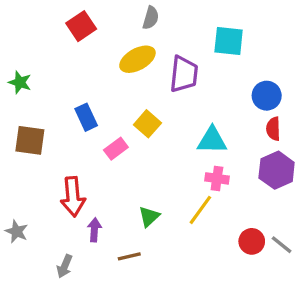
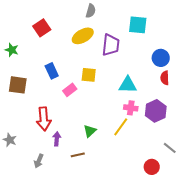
red square: (81, 26) -> (42, 28), moved
yellow square: (147, 124) -> (89, 75), turned -35
purple hexagon: (277, 170) -> (156, 111), moved
red circle: (252, 241) -> (152, 167), moved

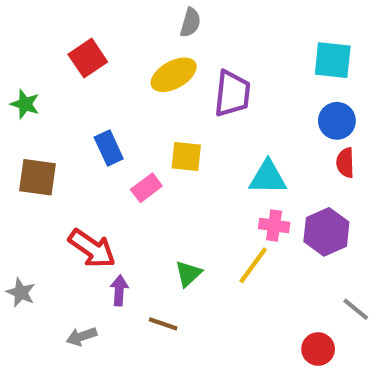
cyan square: (138, 25) -> (333, 60), moved
red arrow: (44, 119) -> (92, 249), turned -50
brown line: (78, 155) -> (163, 324), turned 32
gray arrow: (39, 161) -> (82, 336), turned 48

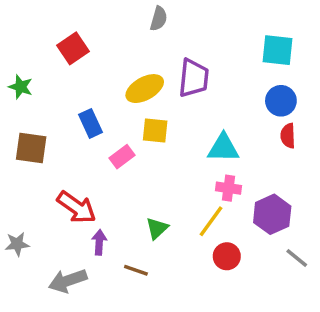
yellow ellipse: (174, 75) -> (145, 89), moved
purple hexagon: (326, 232) -> (272, 214), moved
gray star: (21, 292) -> (17, 244), turned -30
gray arrow: (82, 336) -> (68, 281), size x1.5
red circle: (318, 349) -> (227, 256), moved

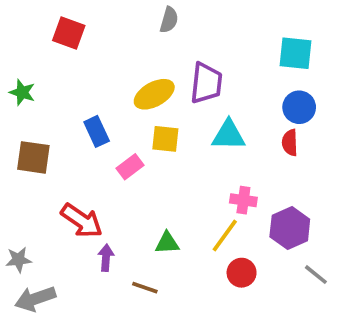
red square: (73, 48) -> (69, 33), moved, turned -36
red semicircle: (288, 136) -> (290, 143), moved
cyan triangle: (223, 148) -> (229, 135), moved
green triangle: (157, 228) -> (167, 243), turned 40
gray arrow: (68, 281) -> (35, 299), moved

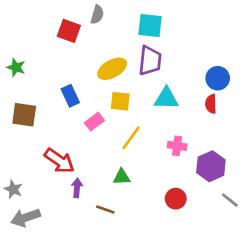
gray semicircle: (169, 20) -> (97, 15), moved
red square: (69, 33) -> (69, 31), moved
cyan square: (295, 53) -> (150, 25), moved
yellow line: (225, 235) -> (131, 138), moved
gray star: (19, 260) -> (13, 189), turned 30

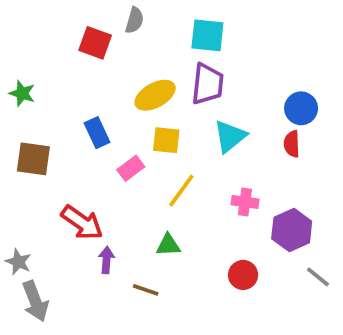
cyan triangle: (166, 99) -> (230, 136), turned -40
gray arrow: (26, 218) -> (35, 301), turned -92

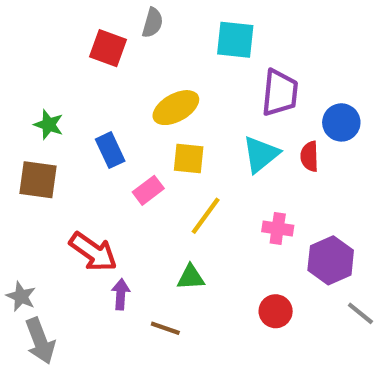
purple trapezoid: (207, 84) -> (280, 93), moved
green star: (22, 93) -> (49, 125), moved
red semicircle: (292, 144) -> (310, 156), moved

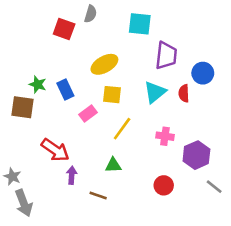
green star: (49, 125) -> (38, 84), moved

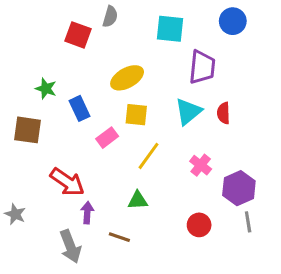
blue circle: (203, 73) -> (233, 21), moved
green star: (38, 84) -> (46, 89), moved
pink cross: (165, 136) -> (201, 165), turned 30
gray line: (214, 187) -> (248, 222), moved, turned 42
gray arrow: (24, 203) -> (70, 246), moved

